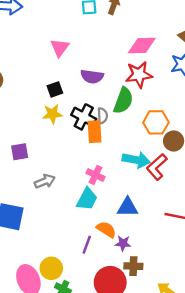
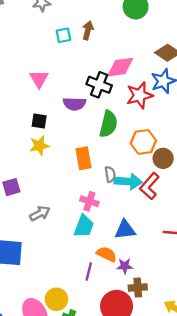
red star: (139, 75) -> (140, 95), moved
black square: (55, 89) -> (39, 121), turned 35
gray semicircle: (103, 116) -> (110, 174), moved
black cross: (84, 117) -> (99, 85), moved

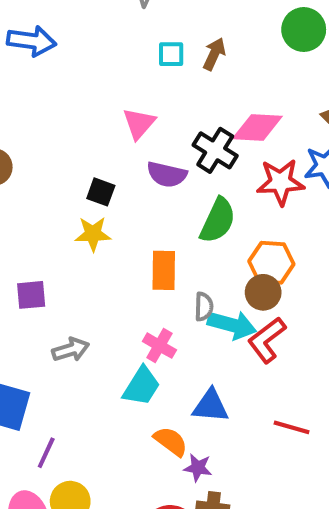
pink triangle: (39, 79) -> (139, 123), moved
brown circle: (163, 158) -> (263, 292), moved
purple line: (89, 272) -> (46, 453), moved

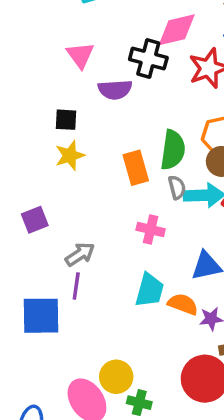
green semicircle: (218, 220) -> (173, 150), moved
cyan trapezoid: (142, 386) -> (150, 290), moved
purple line: (46, 453) -> (76, 286), moved

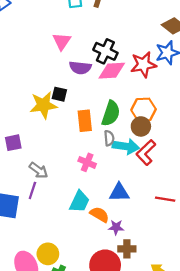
pink diamond: (177, 30) -> (112, 71), moved
black square: (66, 120) -> (59, 94), moved
yellow star: (70, 155) -> (43, 105), size x1.4
gray arrow: (80, 254) -> (39, 170), turned 60

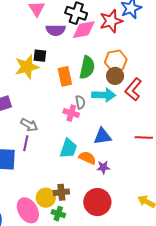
gray semicircle: (109, 138) -> (80, 102), moved
red L-shape: (146, 152) -> (133, 89), moved
brown cross: (127, 249) -> (61, 192), moved

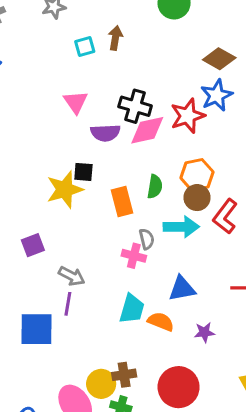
green semicircle: (87, 67) -> (155, 187), size x0.7
purple star: (103, 167) -> (204, 332), moved

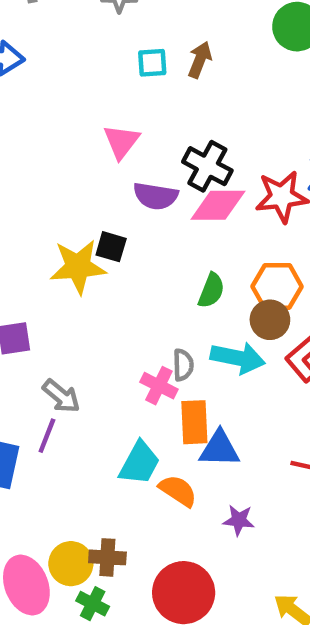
orange rectangle: (122, 202) -> (194, 422), moved

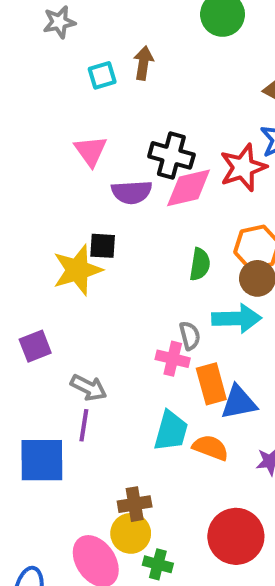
brown cross: (107, 557) -> (135, 504), moved

